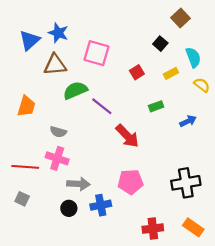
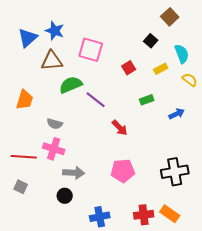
red arrow: (127, 136) -> (120, 128), size x0.7
blue cross: (101, 205) -> (100, 217), moved
orange rectangle: (193, 227) -> (170, 214), moved

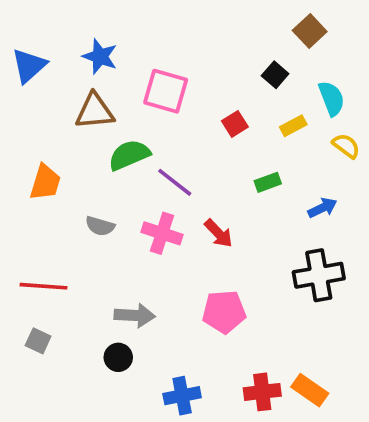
blue triangle: (28, 38) -> (29, 66), moved
pink cross: (54, 149) -> (162, 233), moved
black cross: (175, 172) -> (319, 275), moved

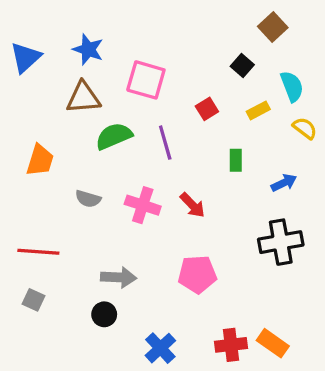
purple line: (175, 182) -> (165, 143), moved, turned 36
green rectangle: (268, 182) -> (236, 160), turned -70
blue cross: (182, 396) -> (160, 348), turned -32

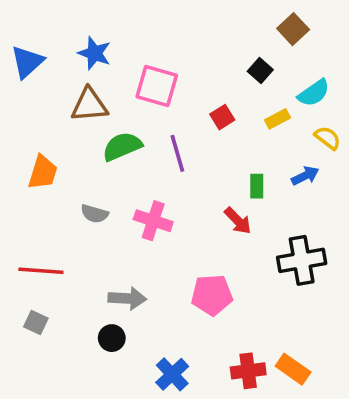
cyan semicircle: (292, 86) -> (314, 93), turned 76
green rectangle: (236, 160) -> (257, 186), moved
blue arrow: (284, 183) -> (305, 176), moved
red arrow: (192, 205) -> (238, 221), moved

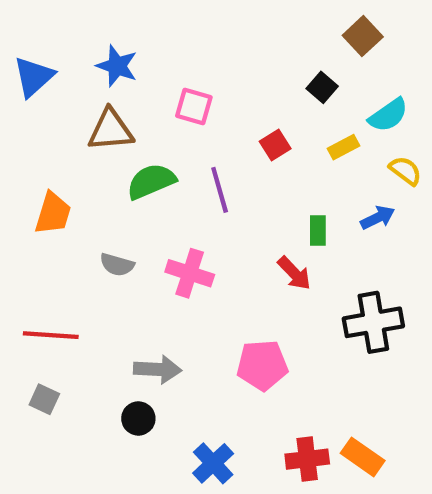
pink square: (157, 86) -> (194, 107), size x0.7

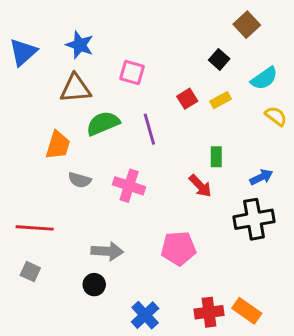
yellow rectangle: (343, 147) -> (221, 100), moved
orange trapezoid: (53, 213) -> (58, 145), moved
blue arrow: (378, 218) -> (261, 177), moved

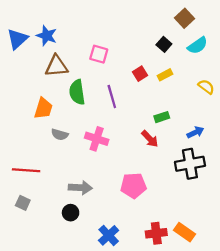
blue star: (80, 45) -> (47, 36), moved
cyan semicircle: (264, 78) -> (198, 45), moved
green semicircle: (103, 123) -> (77, 92), turned -75
green rectangle: (216, 157) -> (162, 117), turned 72

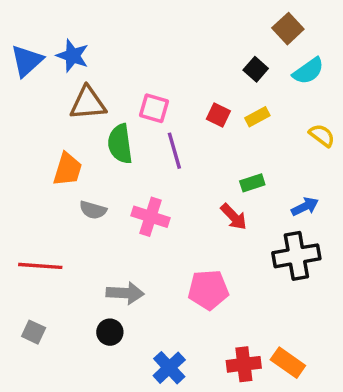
pink square: (99, 54) -> (154, 108), moved
red square: (140, 74) -> (218, 115), turned -32
gray square: (23, 203) -> (34, 332), moved

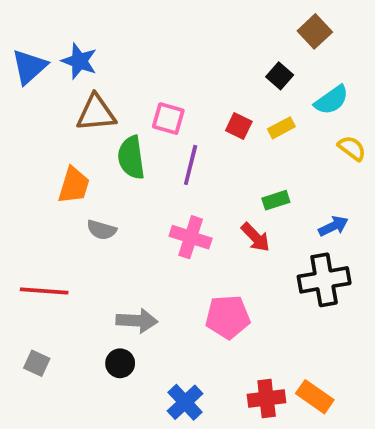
cyan semicircle: (308, 71) -> (331, 100), moved
purple line: (174, 151) -> (191, 165), turned 30
pink cross: (151, 217) -> (191, 237), moved

